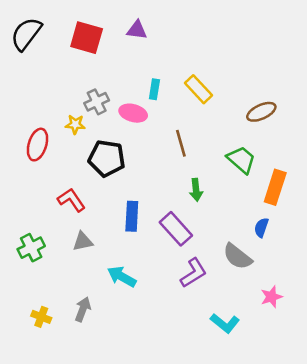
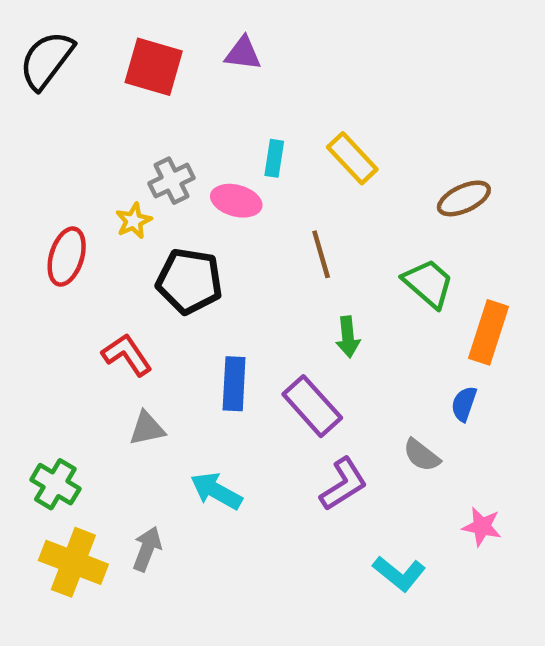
yellow star: (75, 124) -> (134, 221), turned -30
green cross: (31, 248) -> (55, 484), moved, turned -32
gray semicircle: (237, 256) -> (422, 455), size x0.7
pink star: (271, 297) -> (482, 527), turned 30
yellow cross: (41, 317) -> (73, 562), size x1.8

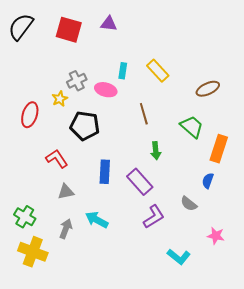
gray arrow: (147, 549) -> (66, 229), moved

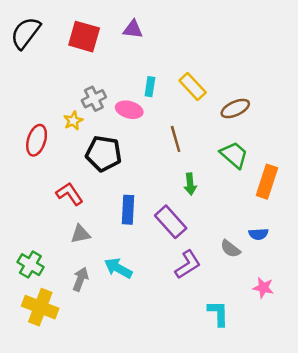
brown ellipse: (208, 89) -> (235, 108), moved
blue semicircle: (208, 181) -> (258, 234), moved, turned -112
cyan L-shape: (179, 257) -> (218, 313), turned -130

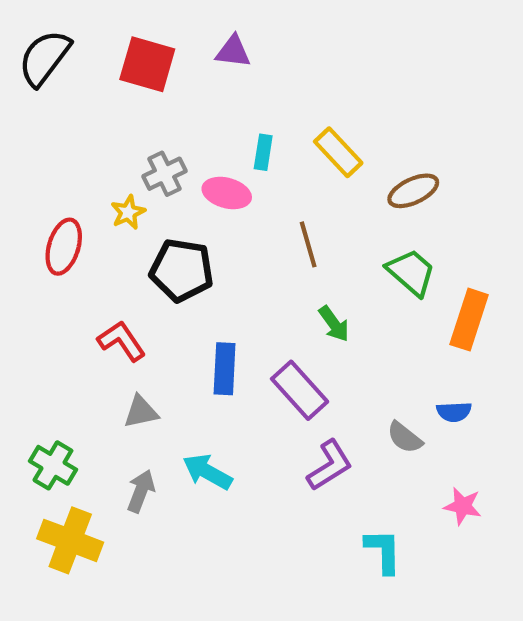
green arrow: (190, 184) -> (334, 324), turned -30

